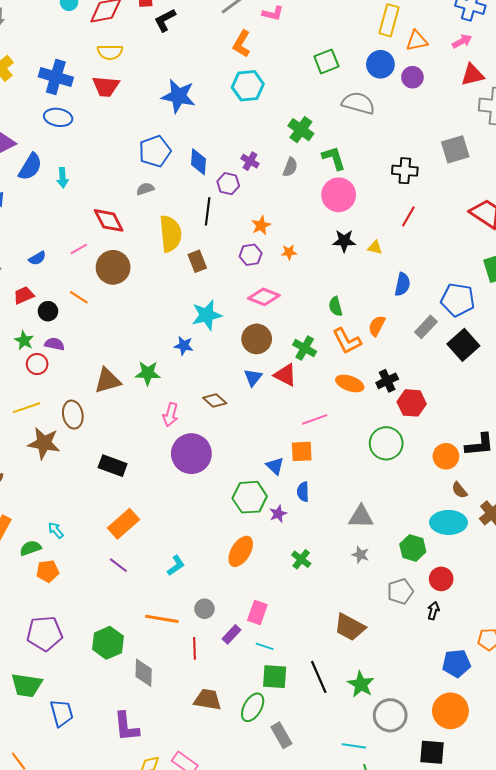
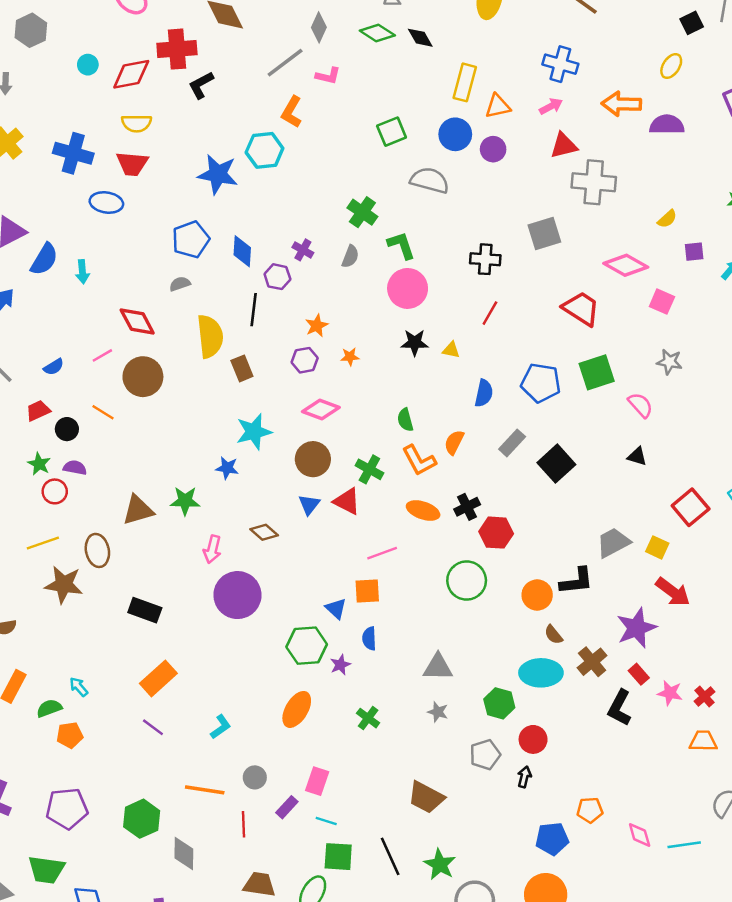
cyan hexagon: (248, 86) -> (265, 150), moved
blue ellipse: (58, 117) -> (106, 203), moved
blue pentagon: (458, 300) -> (541, 383), moved

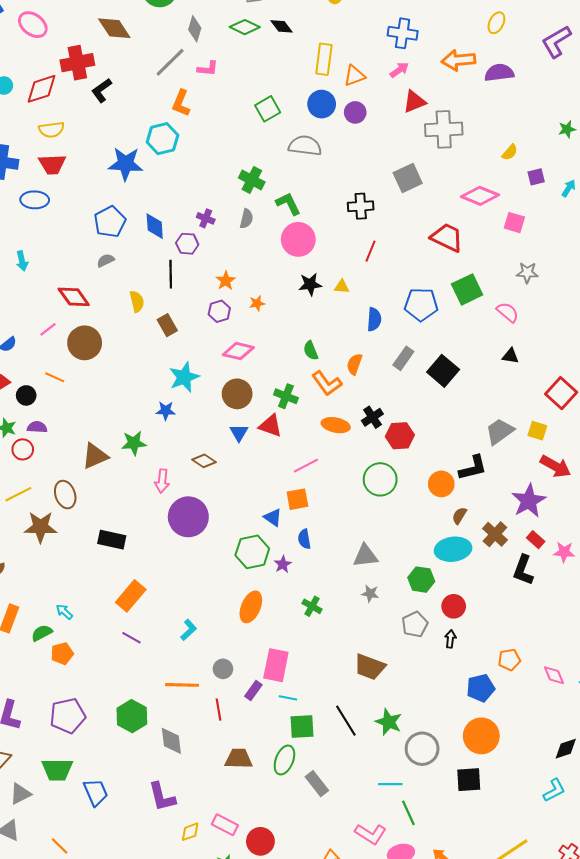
yellow semicircle: (210, 336) -> (137, 301), size x0.6
brown semicircle: (553, 635) -> (459, 516), turned 78
pink rectangle: (317, 781) -> (276, 665), size x1.4

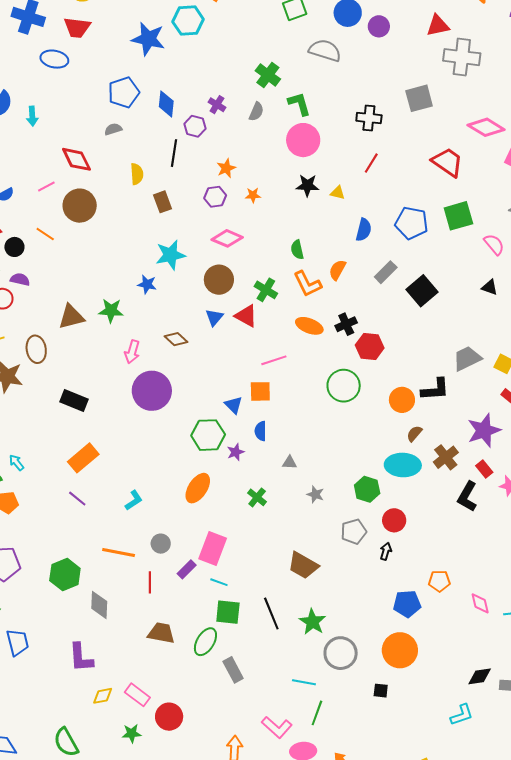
gray triangle: (365, 556) -> (290, 462), moved, size x0.6
black square: (469, 780) -> (381, 691), size x0.6
green line: (408, 813) -> (317, 713), turned 35

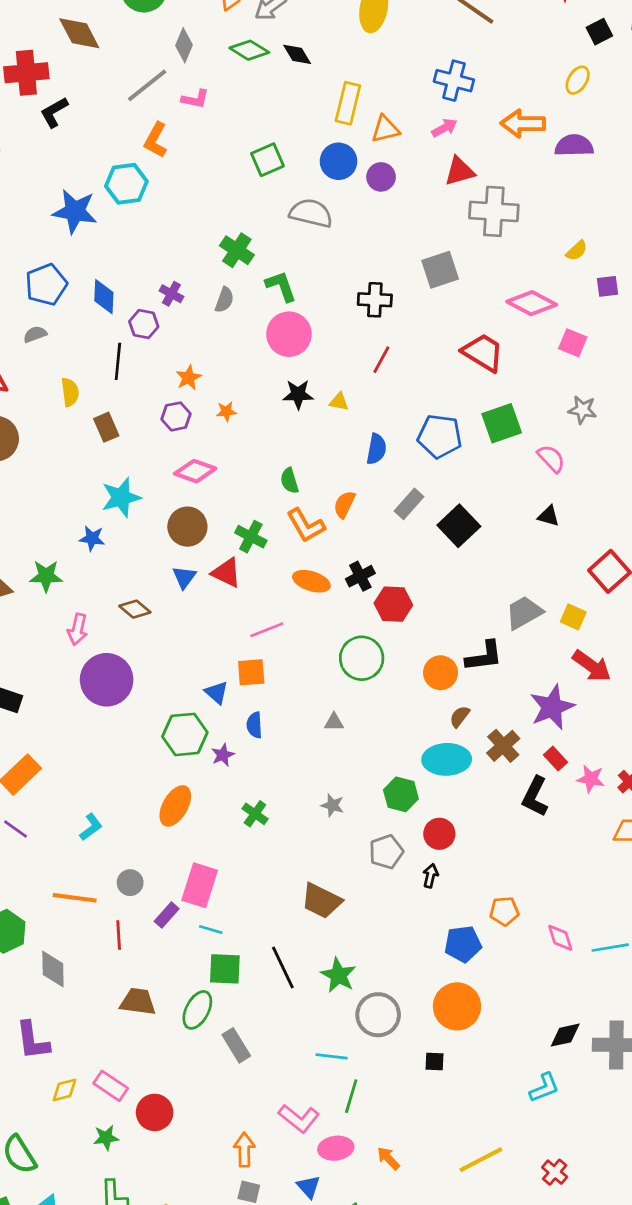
gray triangle: (290, 462) -> (334, 722), moved

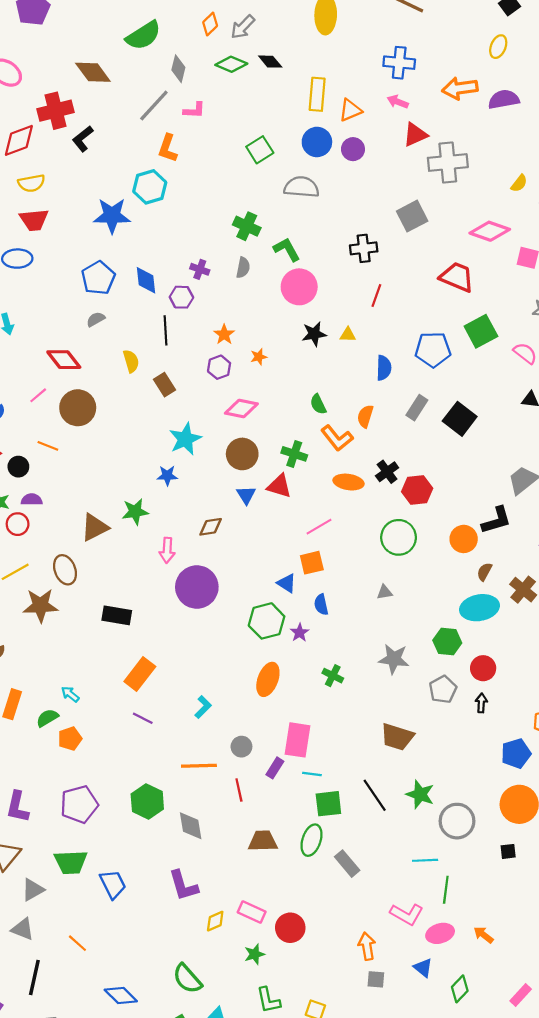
pink arrow: (444, 128) -> (398, 102), turned -120
brown diamond: (135, 609) -> (211, 527), turned -40
gray star: (332, 805) -> (394, 659), size x1.6

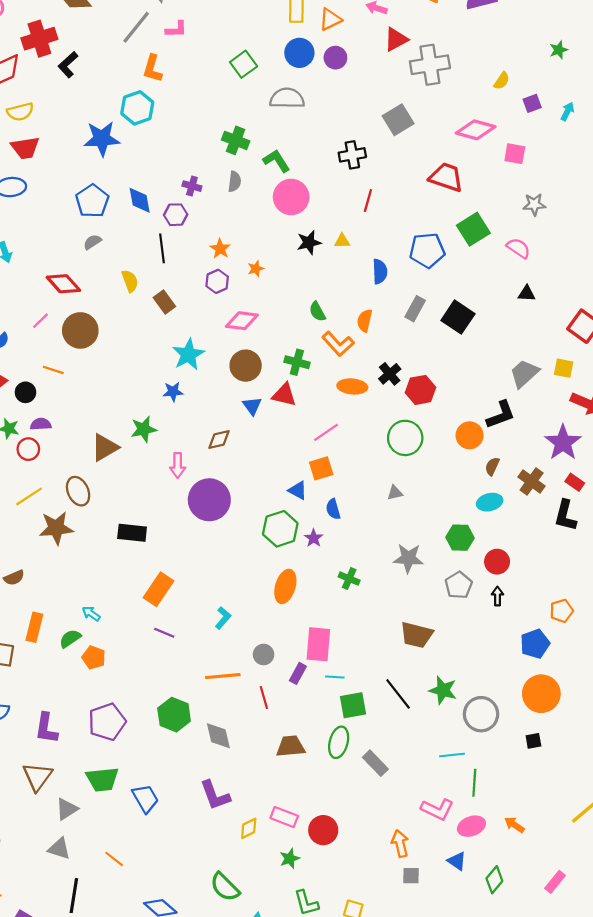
cyan ellipse: (479, 608) -> (490, 502), size x0.7
orange pentagon: (70, 739) -> (94, 658), turned -30

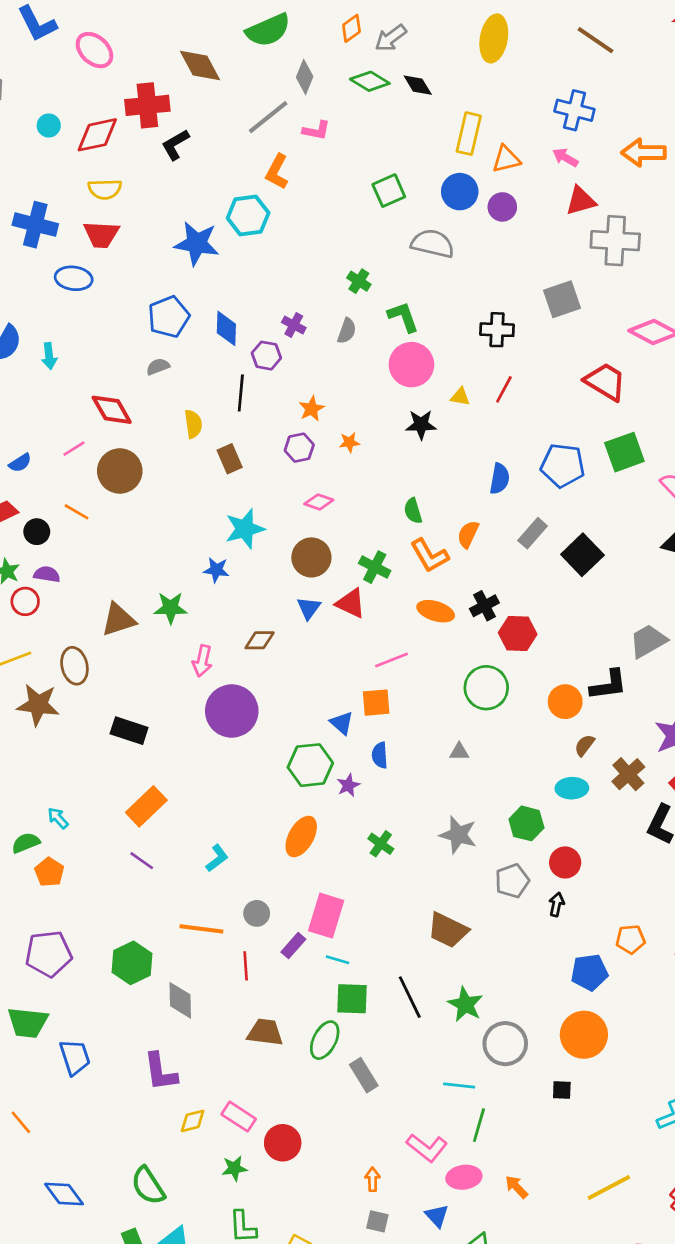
green cross: (236, 140) -> (359, 281), size x0.7
yellow triangle: (342, 241) -> (460, 397), moved
pink diamond: (242, 321) -> (319, 502), size x0.7
orange arrow: (400, 843) -> (373, 1179), size x0.7

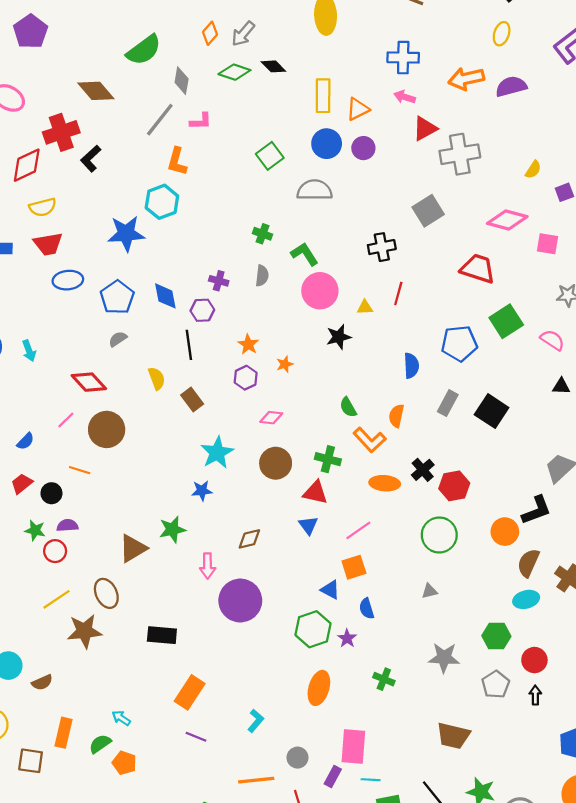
blue ellipse: (74, 278) -> (68, 280), moved
blue triangle: (309, 608) -> (308, 525), moved
brown semicircle: (585, 745) -> (528, 563), size x1.5

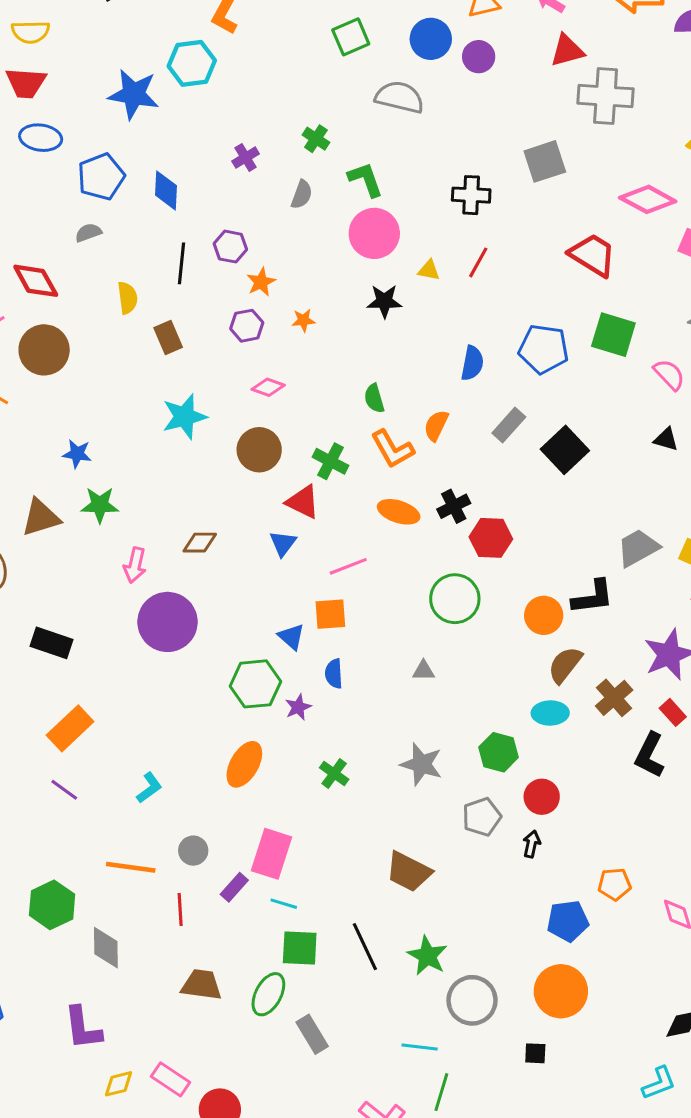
purple cross: (219, 281) -> (246, 158), moved, turned 30
purple hexagon: (202, 310) -> (230, 247), moved
green square: (506, 321) -> (613, 335), turned 36
blue star: (202, 491) -> (77, 454), moved

